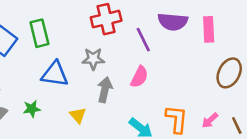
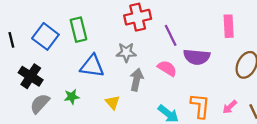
purple semicircle: (173, 22) -> (197, 57), moved
pink semicircle: (139, 77) -> (167, 68), turned -84

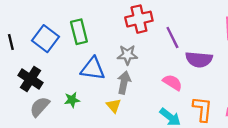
pink semicircle: (167, 68) -> (172, 83), moved
gray arrow: (136, 80) -> (124, 83), moved

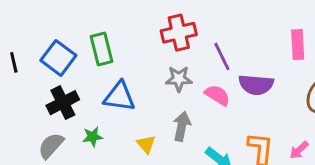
gray star: (127, 55) -> (179, 79), moved
black cross: (30, 79) -> (63, 103), moved, turned 30
gray arrow: (124, 83) -> (182, 126), moved
pink semicircle: (172, 83) -> (217, 95), moved

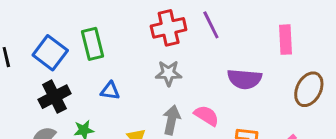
purple line: (222, 56) -> (211, 25), moved
pink semicircle: (217, 95) -> (207, 116), moved
blue triangle: (119, 97) -> (110, 91), size x0.6

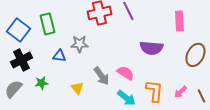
gray star: (169, 73) -> (79, 44), moved
gray arrow: (171, 120) -> (101, 76), turned 132

